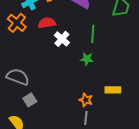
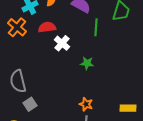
green line: (93, 34) -> (96, 27), moved
gray semicircle: (18, 77) -> (18, 81), turned -125
yellow rectangle: (113, 90) -> (128, 108), moved

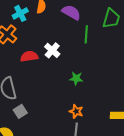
red semicircle: (47, 27) -> (29, 56), moved
green star: (87, 63) -> (76, 78), moved

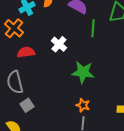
red semicircle: (29, 56) -> (26, 52), moved
green star: (76, 78) -> (83, 72), size x1.6

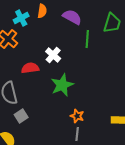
red semicircle: (26, 52) -> (30, 68), moved
green star: (83, 72) -> (62, 85), moved, turned -30

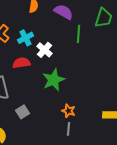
cyan cross: (21, 18) -> (26, 38), moved
gray square: (21, 116) -> (23, 112), moved

